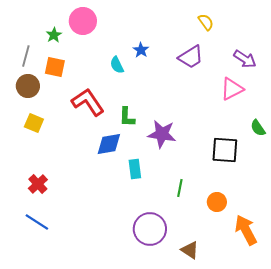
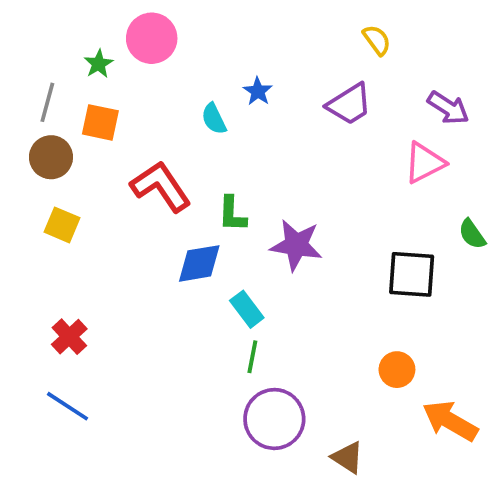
cyan rectangle: (135, 169) -> (247, 309), turned -30
green line: (180, 188) -> (252, 357), moved
orange arrow: (246, 230) -> (450, 421), turned -32

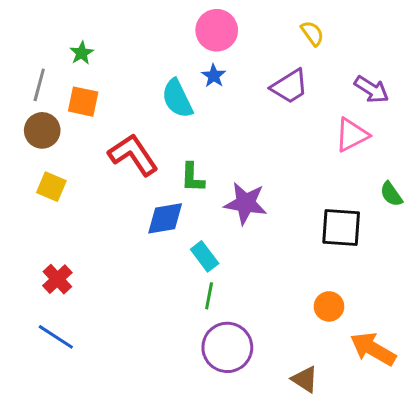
pink circle: (152, 38) -> (217, 30), moved
cyan semicircle: (214, 119) -> (177, 99), size x1.5
brown triangle: (348, 457) -> (305, 379), moved

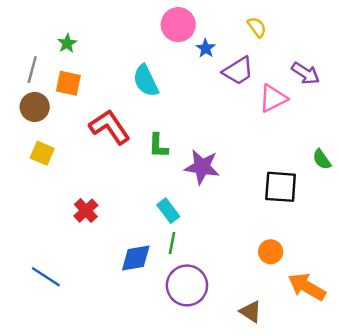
blue star: (214, 76) -> (206, 48), moved
pink triangle: (352, 135) -> (273, 98), moved
blue diamond: (165, 218) -> (136, 258), moved
red cross: (57, 279) -> (86, 211), moved

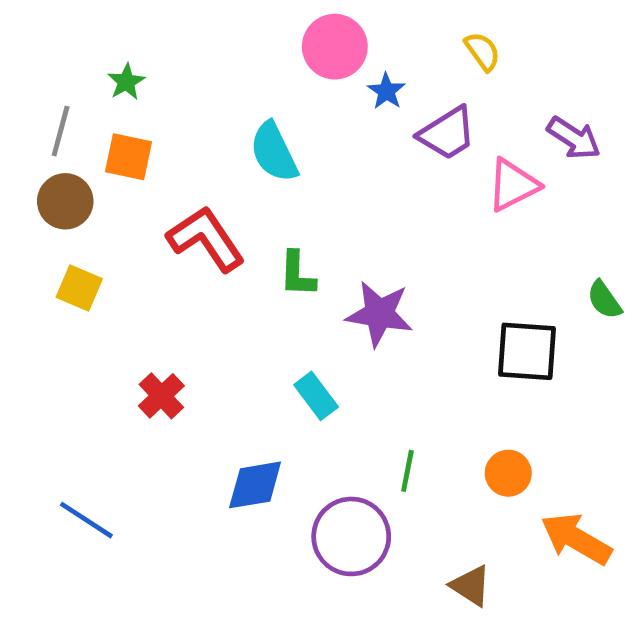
green line: (172, 243) -> (407, 471), moved

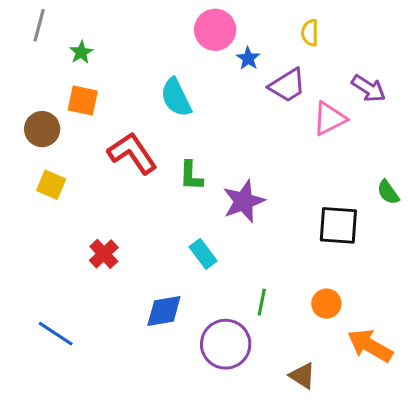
yellow semicircle: (482, 51) -> (310, 33), turned -144
gray line: (61, 131) -> (39, 25), moved
purple star: (379, 314) -> (244, 201), turned -30

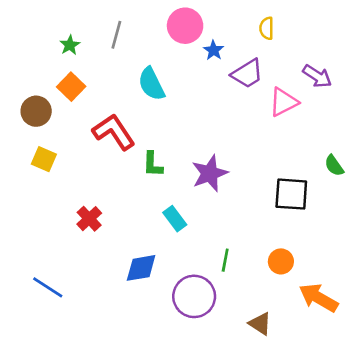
gray line: (39, 25) -> (116, 35), moved
orange square: (83, 100) -> (71, 87), turned 32
green L-shape: (191, 176) -> (153, 164), moved

